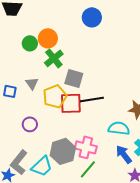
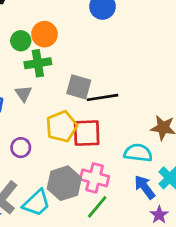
green cross: (54, 58) -> (38, 63), moved, turned 30
yellow pentagon: (55, 96) -> (62, 126), moved
black line: (92, 99) -> (102, 97), moved
red square: (71, 103) -> (87, 133), moved

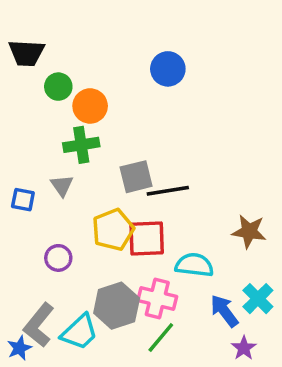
green circle: (21, 41) -> (58, 87), moved
gray square: (79, 87) -> (136, 177), turned -30
cyan semicircle: (138, 153) -> (194, 265), moved

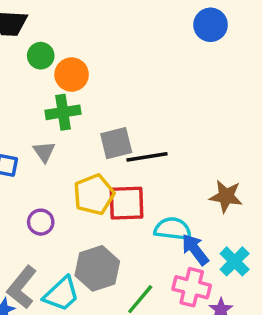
blue circle: (168, 69) -> (211, 25), moved
pink cross: (157, 299) -> (192, 287), moved
blue arrow: (224, 311) -> (195, 249), moved

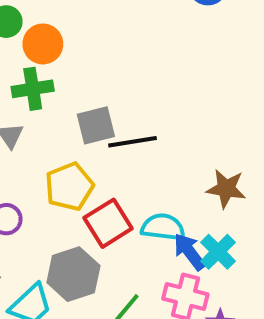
red square: (126, 203) -> (108, 223), moved, turned -30
cyan cross: (235, 261) -> (218, 252), moved

